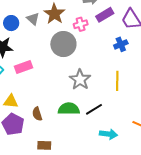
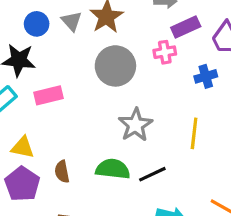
pink cross: (81, 24) -> (165, 52), moved

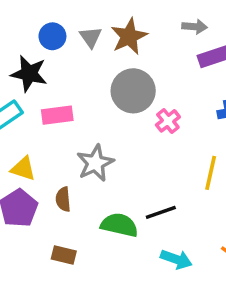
pink cross: (165, 52) -> (168, 121), moved, turned -35
gray star: (135, 125) -> (95, 163), moved
green semicircle: (113, 169) -> (119, 225), moved

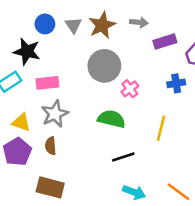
gray arrow: (195, 27) -> (139, 22), moved
gray star: (95, 163) -> (55, 114), moved
green semicircle: (119, 225) -> (112, 119), moved
brown rectangle: (64, 255) -> (50, 187), size x1.5

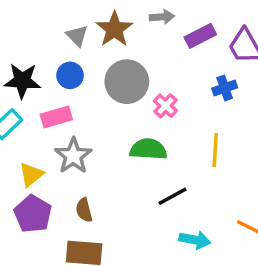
blue circle: (45, 24) -> (70, 75), moved
yellow triangle: (21, 122) -> (31, 175), turned -48
brown semicircle: (51, 146) -> (84, 210), moved

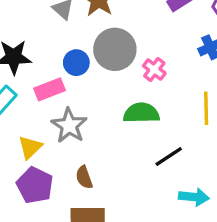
blue circle: (70, 75) -> (76, 63), moved

